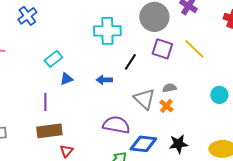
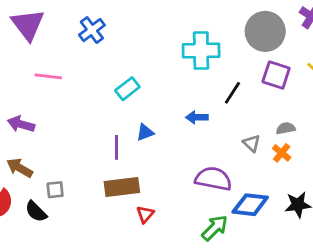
blue triangle: (66, 79) -> (145, 132), moved
gray triangle: (144, 99) -> (252, 143), size x0.6

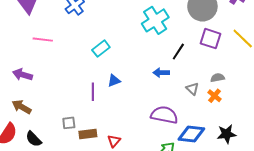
cyan cross: (201, 50) -> (155, 20), turned -32
blue arrow: (197, 117) -> (161, 73), moved
brown rectangle: (122, 187) -> (88, 134), moved, size x0.7
gray square: (55, 190) -> (69, 123), moved

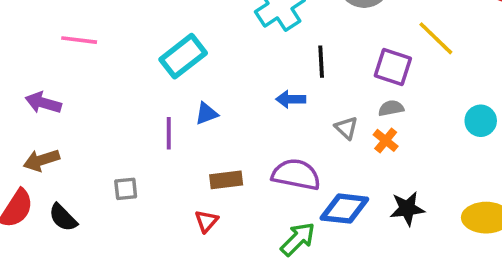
purple square: (210, 39) -> (393, 67), moved
cyan rectangle: (101, 49) -> (183, 56), size x1.4
black line: (178, 52) -> (321, 62), turned -36
brown arrow: (22, 107) -> (41, 160), turned -48
brown rectangle: (88, 134) -> (226, 180), moved

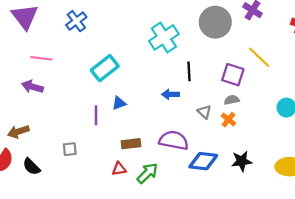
purple arrow: (43, 103) -> (33, 87), moved
red triangle: (206, 221) -> (119, 169), turned 40
green arrow: (298, 239) -> (147, 173), moved

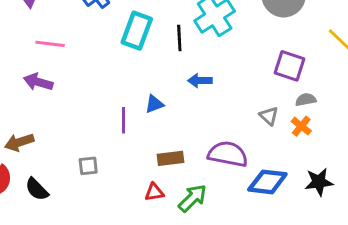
cyan rectangle: (105, 68) -> (137, 31), moved, turned -32
black line: (189, 71) -> (179, 38), moved
purple square: (233, 75) -> (290, 66), moved
blue arrow: (170, 94) -> (200, 81), moved

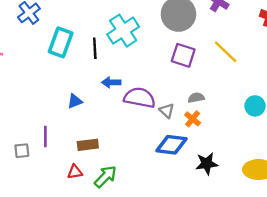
purple square: (290, 66) -> (183, 55), moved
purple line: (123, 120) -> (45, 137), moved
purple semicircle: (228, 154) -> (140, 98), moved
blue diamond: (267, 182) -> (171, 145), moved

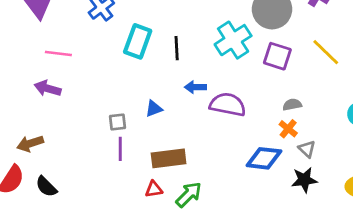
cyan cross: (123, 31) -> (233, 40), moved
gray triangle: (167, 111) -> (307, 149), moved
brown rectangle: (88, 145) -> (169, 158), size x1.4
gray square: (22, 151) -> (117, 122), moved

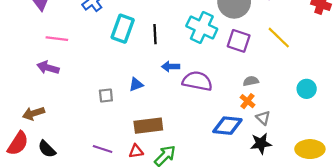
cyan cross: (233, 40) -> (202, 28), turned -32
purple line: (120, 149) -> (103, 149), moved, turned -72

